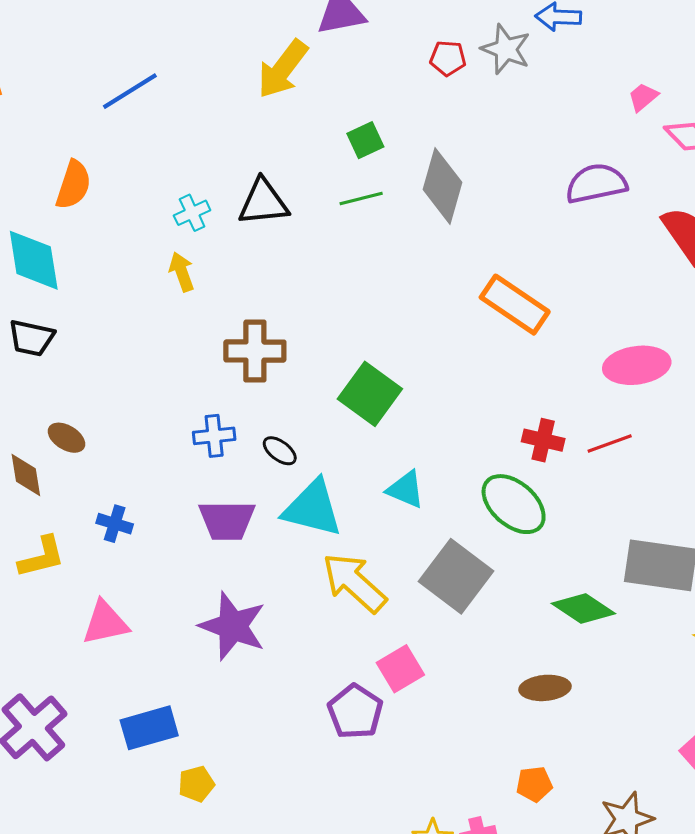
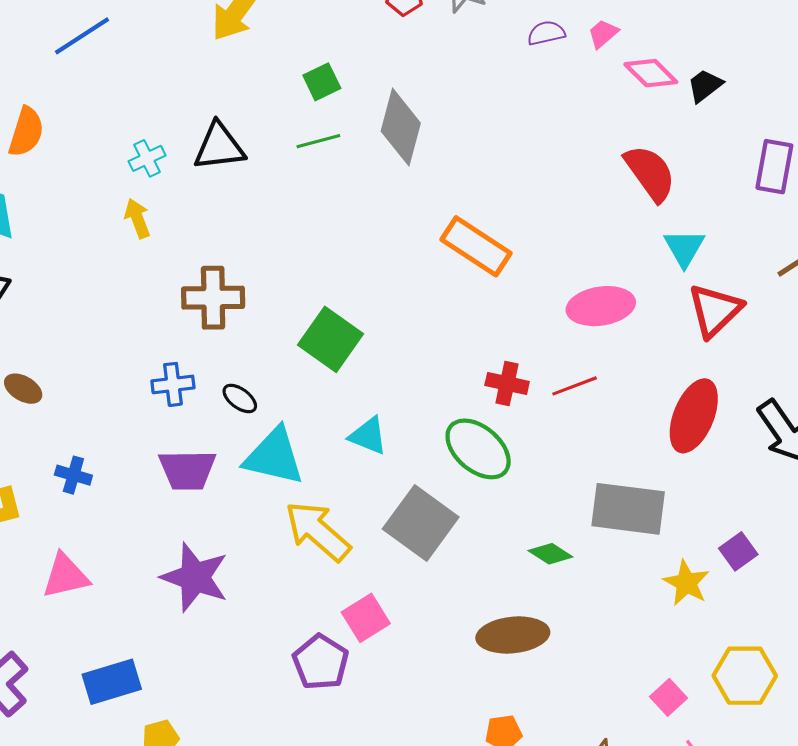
purple semicircle: (596, 183) -> (546, 33), moved, size x0.6
green diamond: (583, 609) -> (550, 554), size x0.7
brown ellipse: (545, 688) -> (513, 635), size x1.4

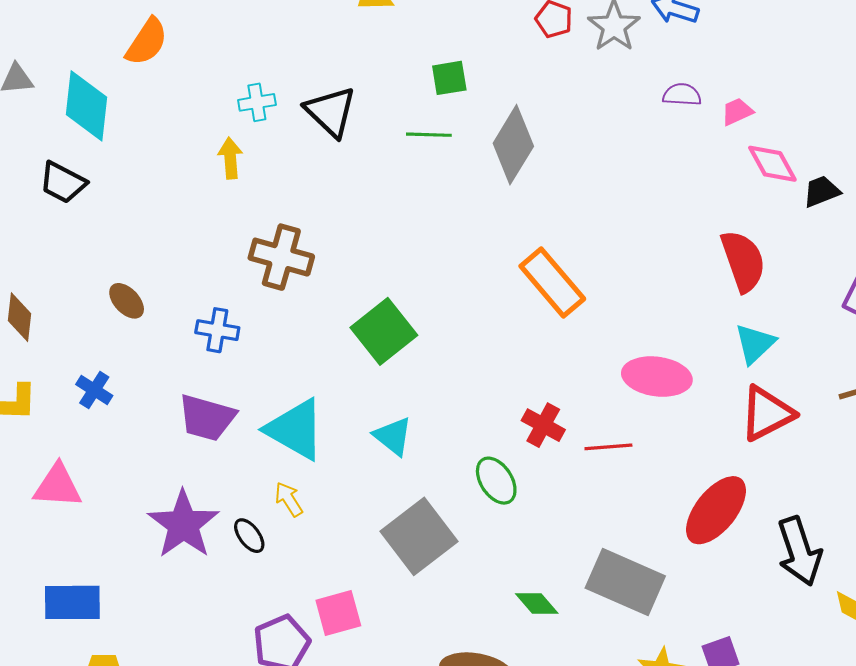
black triangle: (219, 147) -> (331, 112), turned 34
brown ellipse: (23, 389) -> (127, 301), moved
black ellipse: (240, 399) -> (249, 536), moved
green ellipse: (478, 449) -> (496, 481), size x0.7
yellow arrow: (318, 531) -> (289, 499), moved, size x0.5

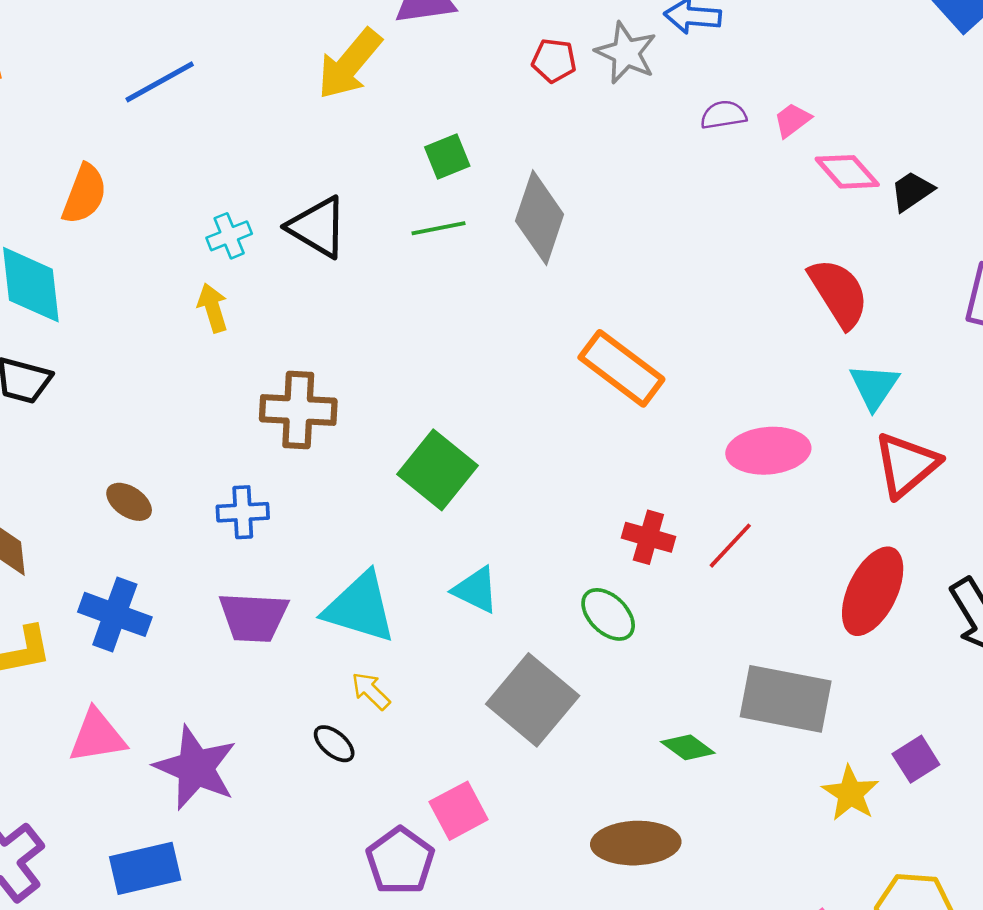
blue cross: (94, 390) -> (115, 614), size x1.6
red line: (608, 447) -> (730, 546), turned -30
purple star: (183, 524) -> (196, 768), moved

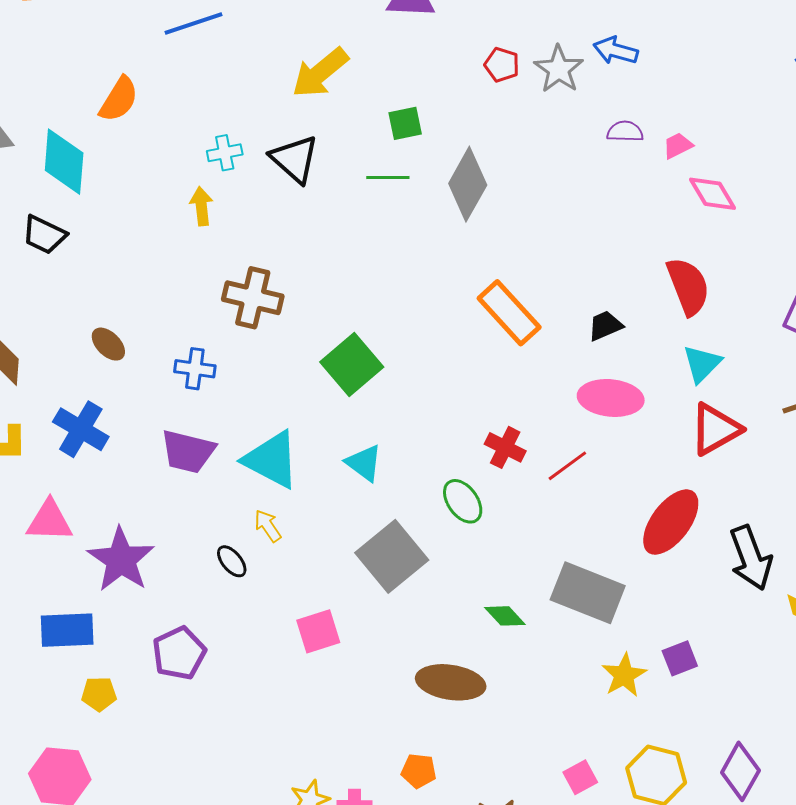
yellow arrow: (349, 64) -> (320, 73), moved
black trapezoid: (912, 191) -> (605, 326), moved
purple pentagon: (400, 861) -> (179, 653), moved

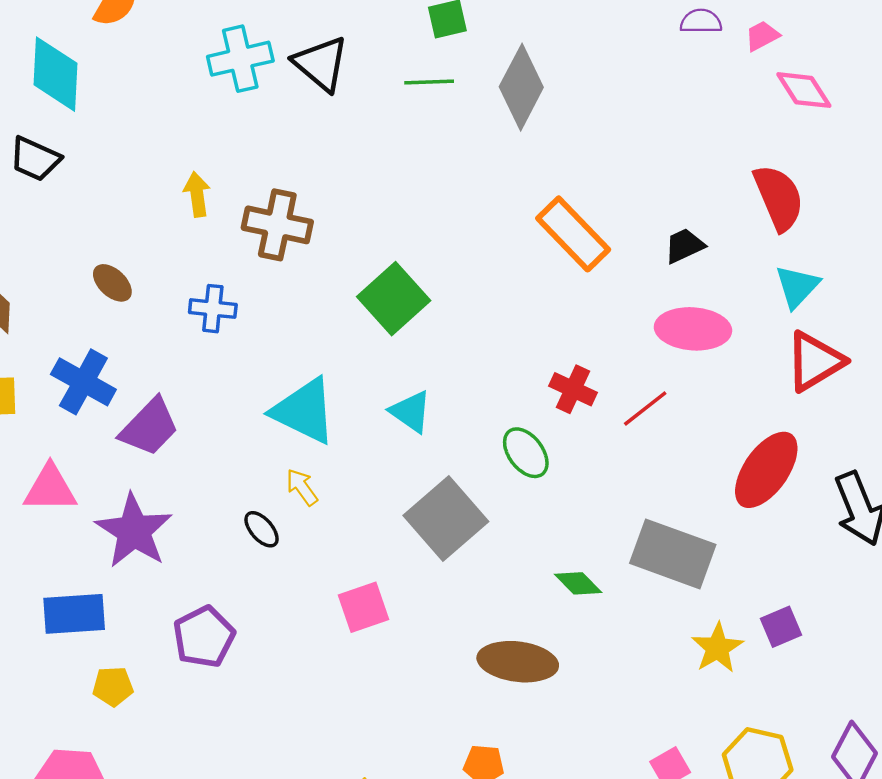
cyan cross: (225, 153) -> (240, 59), size x1.6
yellow arrow: (201, 206) -> (197, 194), moved
purple trapezoid: (188, 452) -> (149, 427), moved, turned -58

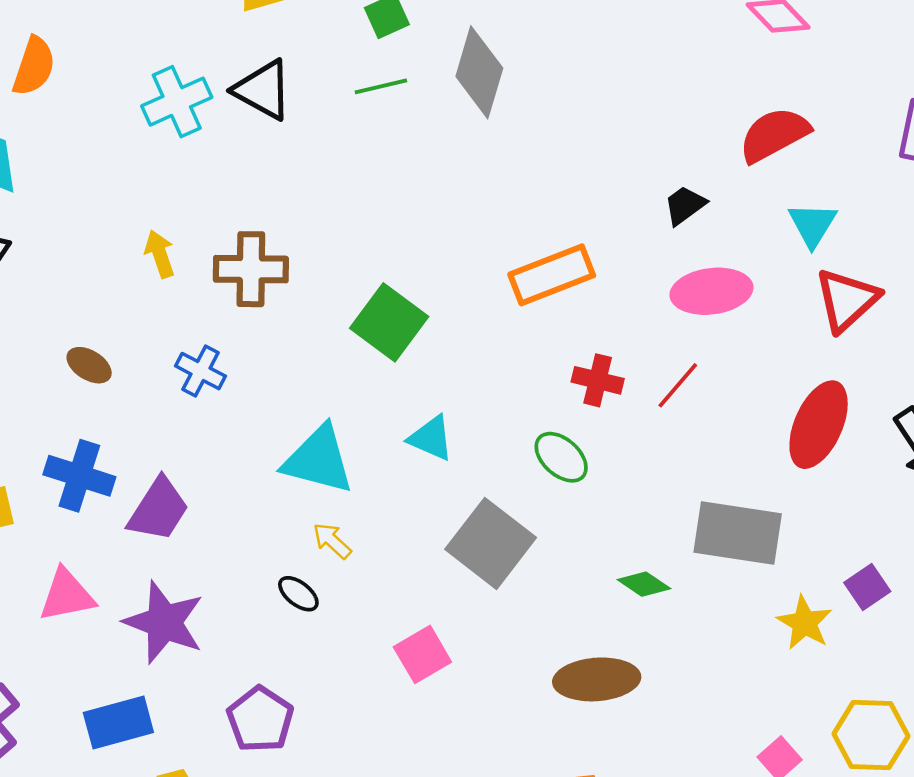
red semicircle: (779, 198) -> (774, 135), turned -84
orange rectangle: (573, 234) -> (552, 275), moved, turned -56
blue cross: (213, 309) -> (201, 371), turned 33

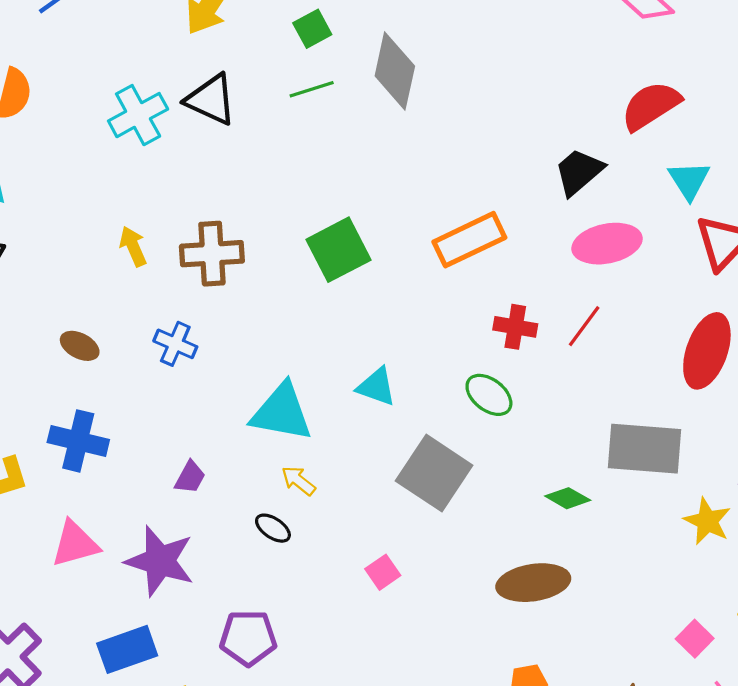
black trapezoid: (685, 205) -> (579, 172), size x1.4
green square: (389, 322) -> (338, 250), moved, turned 30
purple trapezoid: (159, 510) -> (190, 477), moved, size x0.6
pink square: (422, 654) -> (383, 572), size x0.7
purple pentagon: (260, 719) -> (248, 638), turned -30

